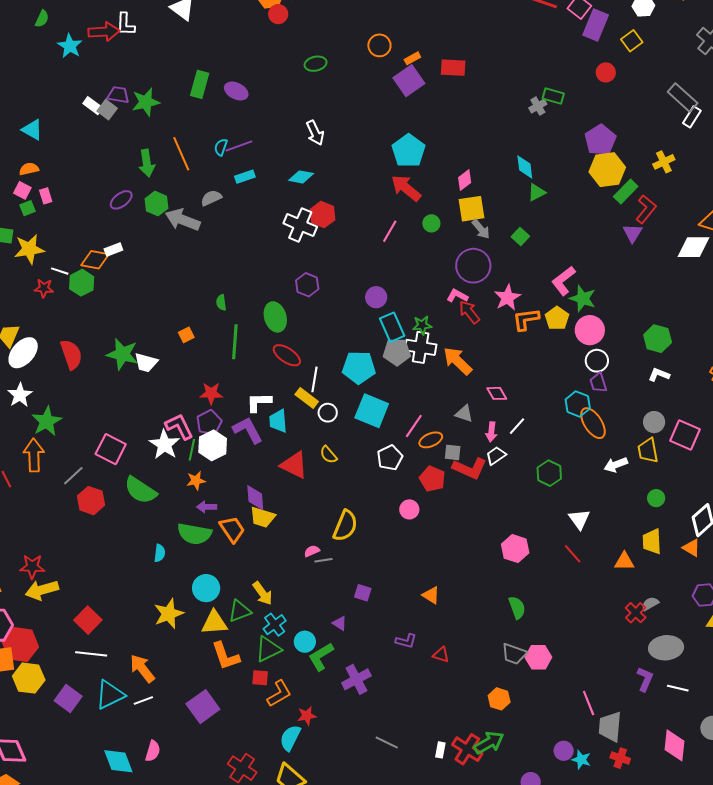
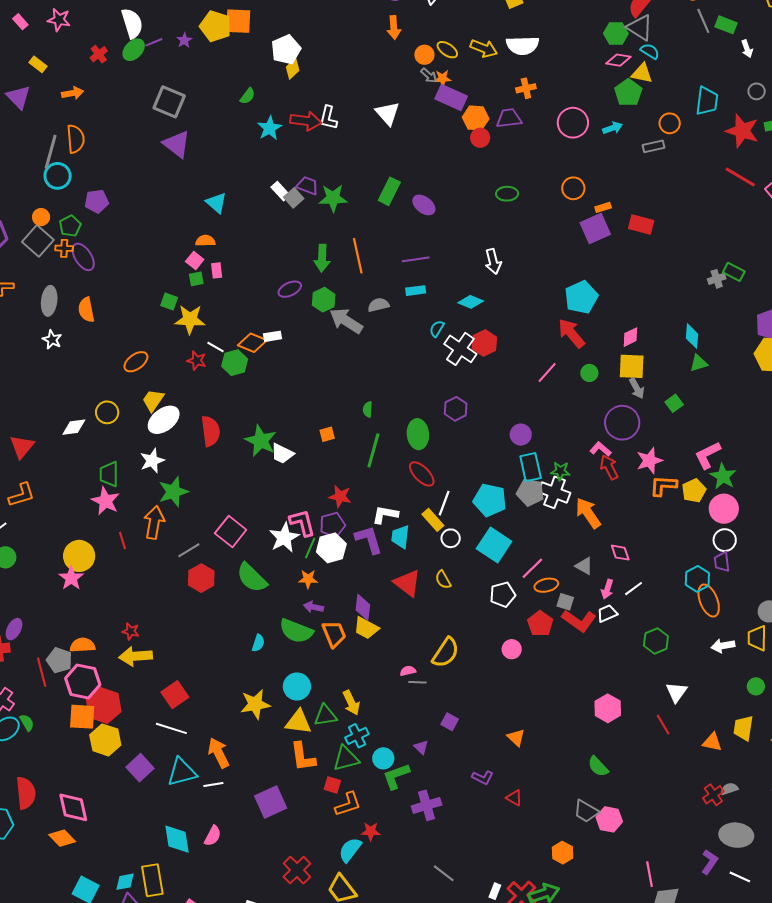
cyan semicircle: (221, 147) -> (437, 329), moved
red star: (32, 567) -> (131, 631), size x0.7
green semicircle: (517, 608) -> (598, 766), turned 145

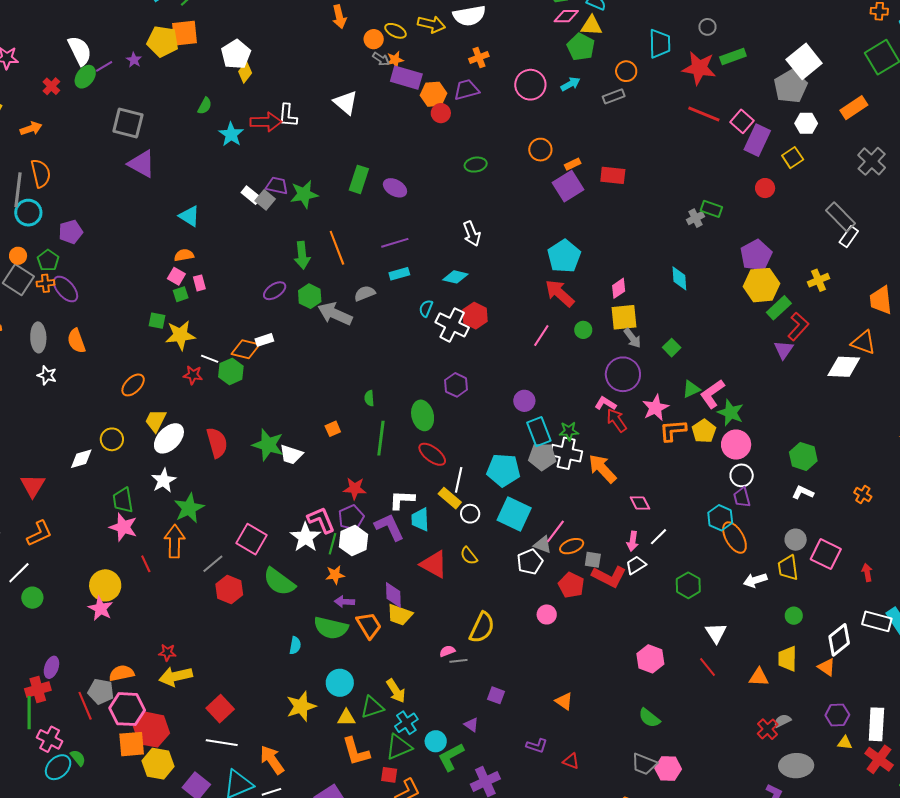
green triangle: (699, 363) -> (691, 389), moved
gray triangle: (584, 566) -> (543, 545), moved
yellow triangle: (298, 722) -> (346, 718), size x0.7

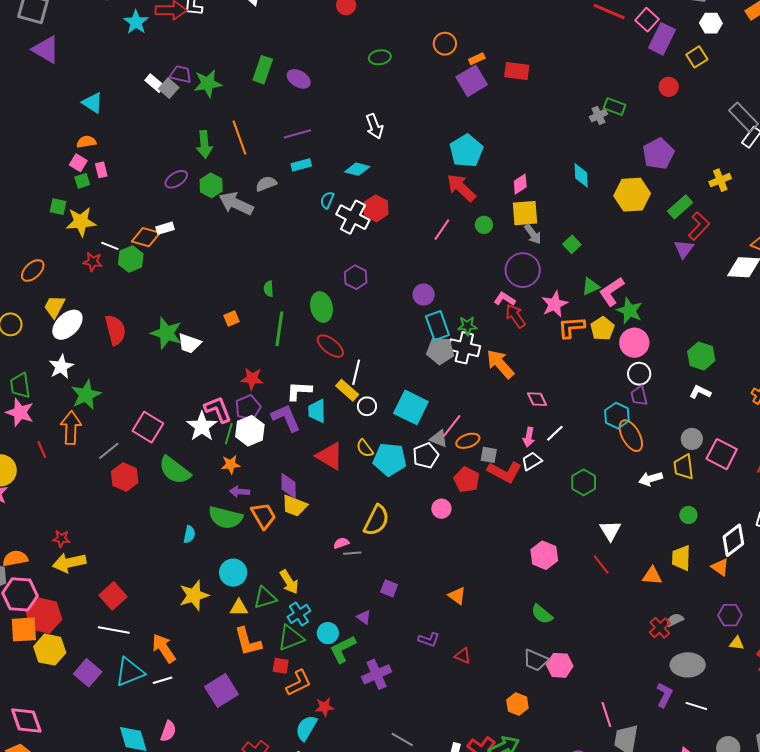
yellow hexagon: (762, 285) -> (632, 195), moved
cyan pentagon: (503, 470) -> (390, 459), moved

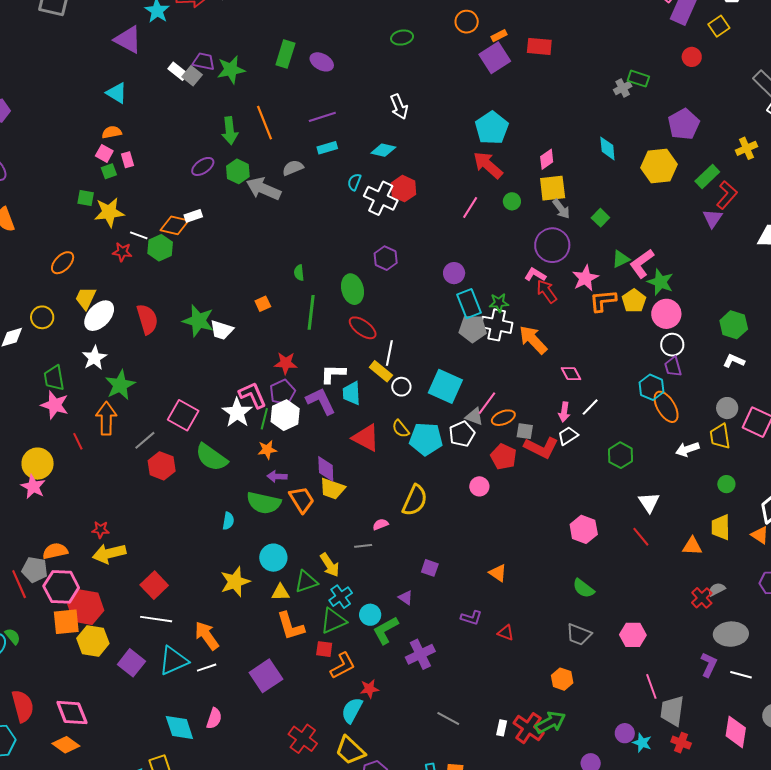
purple triangle: (46, 50) -> (128, 40), moved
gray line: (352, 553) -> (363, 546), moved
pink hexagon: (560, 665) -> (633, 635), moved

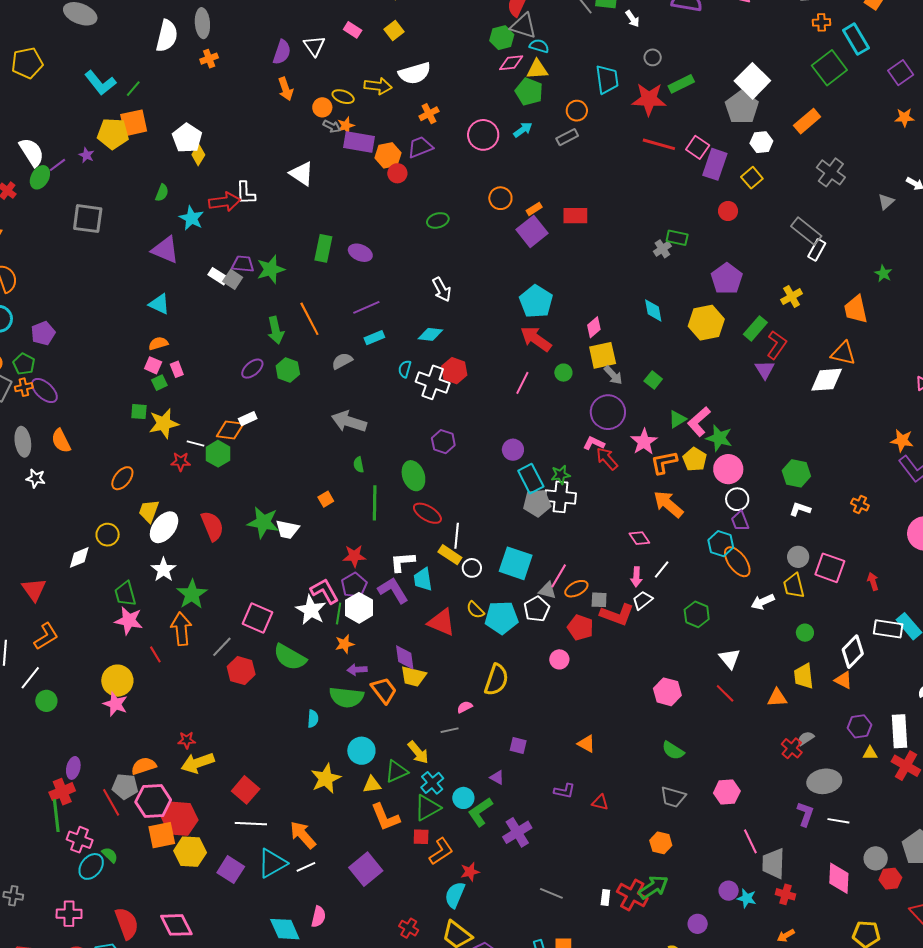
gray arrow: (263, 189) -> (349, 422), moved
orange arrow: (533, 340) -> (668, 504), moved
red cross: (303, 739) -> (409, 928), size x0.7

